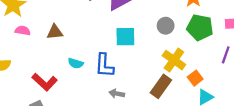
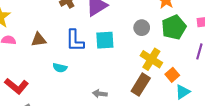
green pentagon: (200, 27) -> (174, 27), turned -30
blue L-shape: (104, 65) -> (75, 41), moved
red L-shape: (45, 82) -> (16, 86), moved

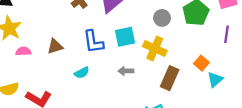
yellow cross: (151, 59) -> (155, 48), moved
cyan semicircle: (60, 68) -> (82, 73), turned -32
gray arrow: (100, 94) -> (126, 71), moved

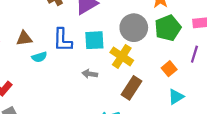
gray circle: (162, 18) -> (134, 28), size x1.6
orange square: (201, 63) -> (169, 69), moved
cyan semicircle: (82, 73) -> (39, 57), moved

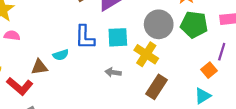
green pentagon: (168, 28) -> (194, 25), turned 30
brown triangle: (24, 38) -> (39, 67), moved
orange square: (169, 69) -> (209, 70), moved

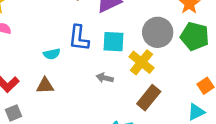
brown triangle: (39, 67) -> (45, 86), moved

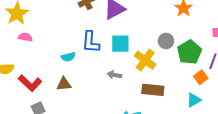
gray circle: (158, 32) -> (166, 41), moved, size x0.6
green pentagon: (195, 36) -> (189, 52), moved, turned 30
brown rectangle: (149, 98) -> (153, 90), turned 60

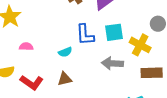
pink semicircle: (25, 37) -> (26, 47), moved
gray arrow: (114, 75) -> (112, 63), size x1.5

